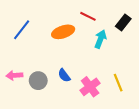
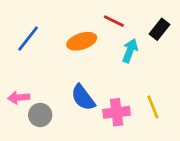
blue semicircle: (64, 75) -> (83, 98), size x1.5
gray circle: (38, 81) -> (40, 115), moved
pink cross: (90, 87) -> (117, 112), turned 30

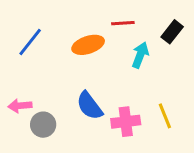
red line: (114, 21) -> (123, 23), turned -30

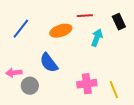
black rectangle: (172, 32) -> (119, 22), turned -63
blue semicircle: (90, 106) -> (49, 63), moved
yellow line: (165, 116) -> (114, 90), moved

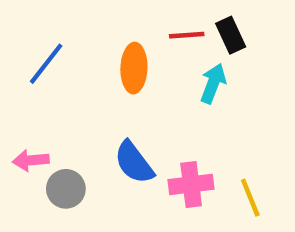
black rectangle: (119, 22) -> (231, 35), moved
orange ellipse: (61, 31) -> (134, 68), turned -70
blue semicircle: (49, 63) -> (134, 162), moved

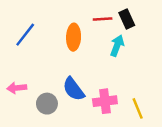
gray circle: (66, 189) -> (47, 104), moved

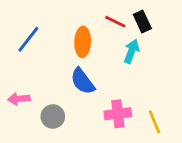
red line: (103, 19) -> (115, 22), turned 30
blue semicircle: (74, 89) -> (83, 81), moved

